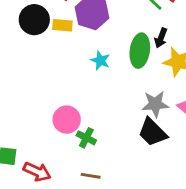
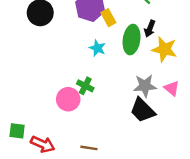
yellow rectangle: (62, 25) -> (108, 18), moved, turned 56
green cross: (86, 138) -> (85, 86), moved

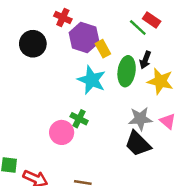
cyan star: (97, 48) -> (92, 80), size x1.6

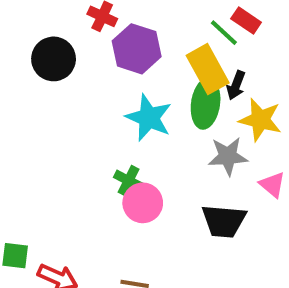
yellow rectangle: (103, 49) -> (208, 69), moved, size x1.6
gray star: (140, 119) -> (228, 156), moved
pink circle: (62, 132) -> (143, 203), moved
black trapezoid: (138, 144) -> (224, 221), turned -40

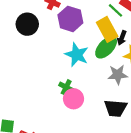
green ellipse: (206, 104) -> (106, 47), turned 35

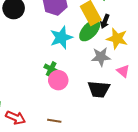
cyan star: (77, 55) -> (61, 38), turned 30

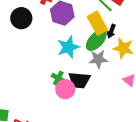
gray star: (101, 57) -> (98, 59), moved
black trapezoid: (99, 89) -> (79, 80), moved

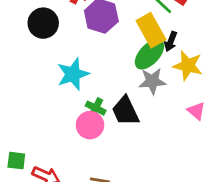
cyan star: (68, 47) -> (73, 74), moved
black trapezoid: (79, 80) -> (125, 111), turned 60
pink circle: (65, 89) -> (90, 125), moved

